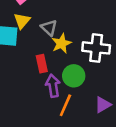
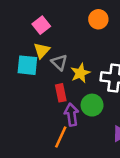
gray triangle: (49, 28) -> (59, 62), moved
orange line: (65, 105) -> (61, 137), moved

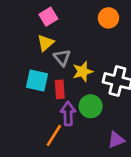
cyan square: (27, 65) -> (37, 80), moved

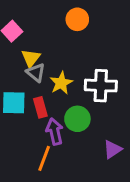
yellow triangle: (46, 43) -> (31, 58), moved

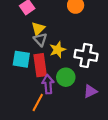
red rectangle: (40, 107) -> (40, 65), size x1.5
purple triangle: (112, 149) -> (90, 91), moved

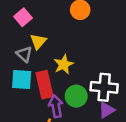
gray triangle: (40, 39) -> (24, 54), moved
white cross: (86, 55) -> (104, 87), moved

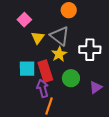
gray triangle: (24, 54) -> (60, 36), moved, size x1.5
white cross: (104, 87) -> (90, 50), moved
purple arrow: (56, 106) -> (43, 88), moved

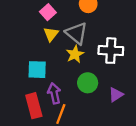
pink square: (24, 20) -> (48, 12), moved
red rectangle: (45, 71) -> (34, 106), moved

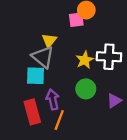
pink square: (48, 12) -> (76, 20), moved, turned 35
gray triangle: (76, 33) -> (43, 57), moved
yellow star: (75, 54) -> (85, 60), moved

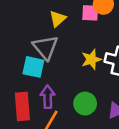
yellow triangle: (49, 40) -> (58, 19), moved
green circle: (86, 89) -> (85, 104), moved

